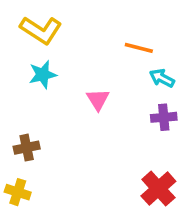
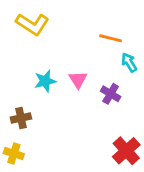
cyan star: (43, 75) -> (45, 81), moved
cyan arrow: (162, 78) -> (129, 63), turned 30
purple cross: (164, 117) -> (111, 94), moved, turned 36

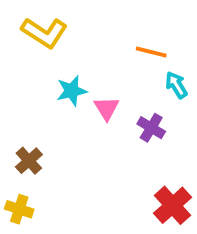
cyan star: (45, 81) -> (72, 91), moved
brown cross: (21, 118) -> (29, 161), turned -30

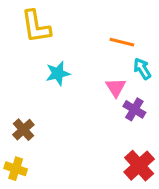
yellow L-shape: (44, 33) -> (36, 27), turned 48
pink triangle: (107, 108) -> (116, 87), moved
purple cross: (151, 128) -> (134, 109), moved

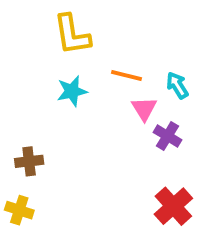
yellow L-shape: (36, 27) -> (72, 35), moved
orange line: (122, 42) -> (127, 76), moved
brown cross: (23, 130) -> (29, 161), turned 35

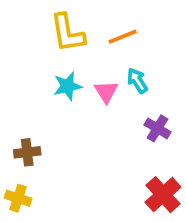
orange line: (127, 76) -> (123, 37), moved, turned -36
cyan arrow: (177, 85) -> (137, 81), moved
pink triangle: (144, 109) -> (106, 92), moved

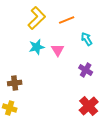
yellow L-shape: (68, 33) -> (37, 18), turned -125
cyan arrow: (137, 81) -> (87, 39), moved

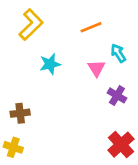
yellow L-shape: (37, 18) -> (31, 25), moved
pink triangle: (58, 50) -> (96, 68), moved

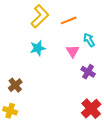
yellow L-shape: (31, 25) -> (40, 16), moved
brown cross: (20, 113) -> (15, 85), turned -32

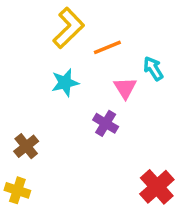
orange line: (69, 20) -> (107, 47), moved
purple cross: (88, 72) -> (106, 123), moved

